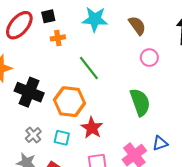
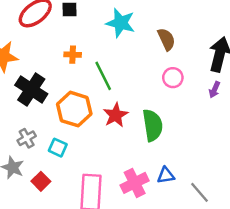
orange cross: (58, 38) -> (73, 55), moved
red star: (92, 128) -> (116, 115), moved

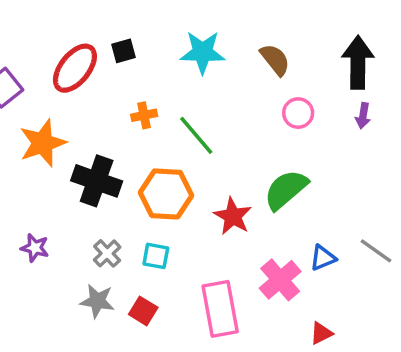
red star: (116, 115) -> (233, 216), moved
green semicircle: (153, 125) -> (286, 190), turned -108
gray line: (199, 192) -> (376, 251), moved

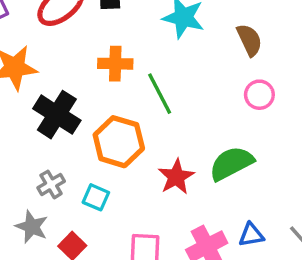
orange cross: (144, 115) -> (115, 64), size x1.4

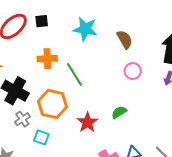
green semicircle: (231, 163) -> (119, 112), size x0.6
gray cross: (51, 184) -> (22, 119), moved

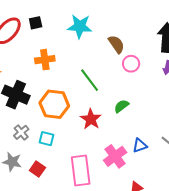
brown semicircle: (125, 39) -> (116, 44), moved
green line: (74, 74) -> (90, 80), moved
gray cross: (22, 119) -> (21, 132), moved

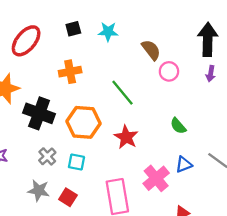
black square: (36, 23) -> (73, 29), moved
cyan star: (80, 26) -> (108, 32), size x0.7
green semicircle: (121, 106) -> (178, 126), moved, turned -91

